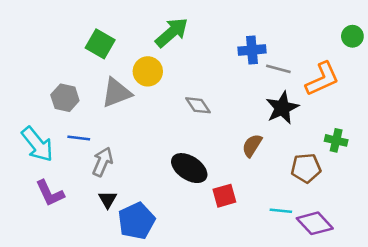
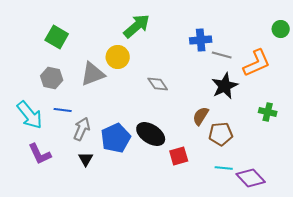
green square: (100, 44) -> (57, 37), moved
brown pentagon: (306, 168) -> (221, 134), moved
blue pentagon: (136, 221) -> (116, 138), moved

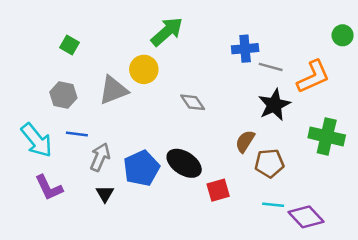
green square: (57, 37) -> (69, 45), size x0.7
green cross: (268, 112) -> (327, 136), size x1.6

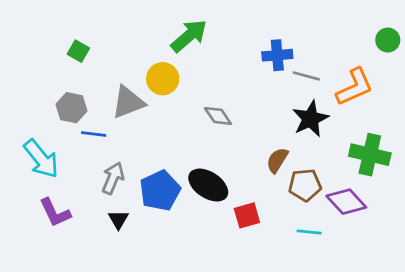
blue line: (77, 134) -> (94, 134), moved
purple diamond: (306, 217) -> (346, 202), moved

